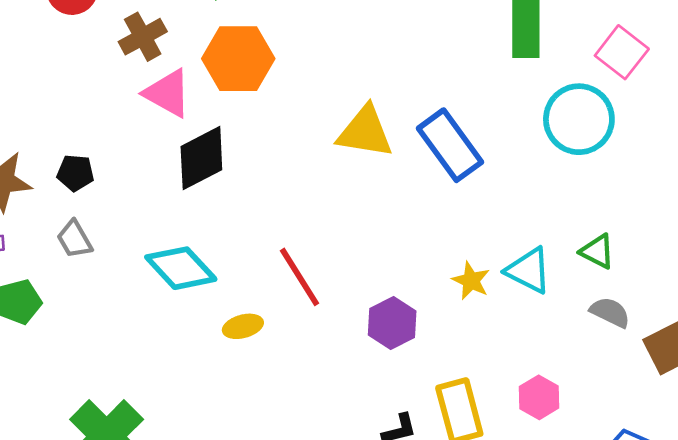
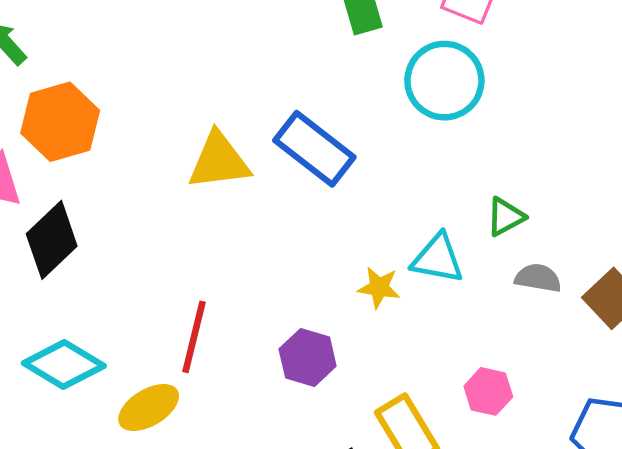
green triangle: (597, 251) -> (505, 217), turned -39
red line: (300, 277) -> (194, 337), turned 62
yellow ellipse: (243, 326) -> (149, 408), size x1.4

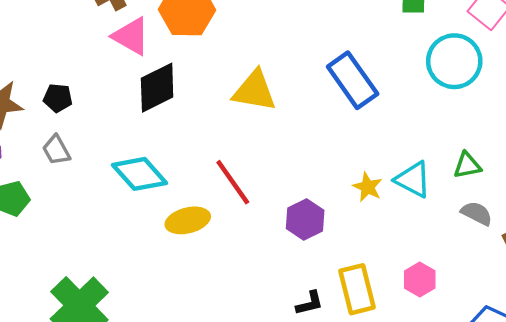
yellow triangle: (219, 161) -> (254, 91), moved
red line: (194, 337) -> (233, 182), turned -66

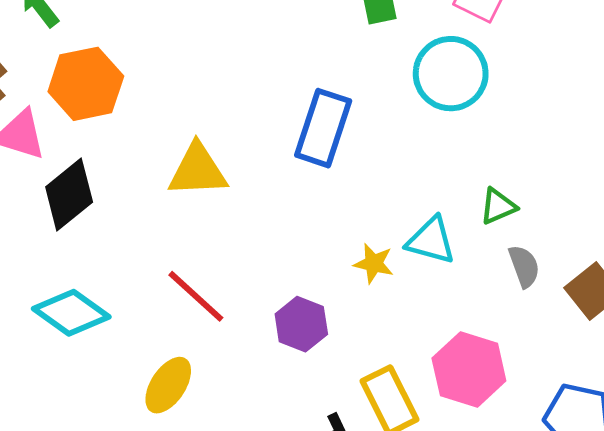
blue rectangle: (353, 80) -> (323, 128), turned 66
gray semicircle: (477, 213) -> (524, 266), turned 56
yellow ellipse: (188, 220) -> (168, 385), moved, turned -30
pink hexagon: (420, 280) -> (469, 369), size x1.6

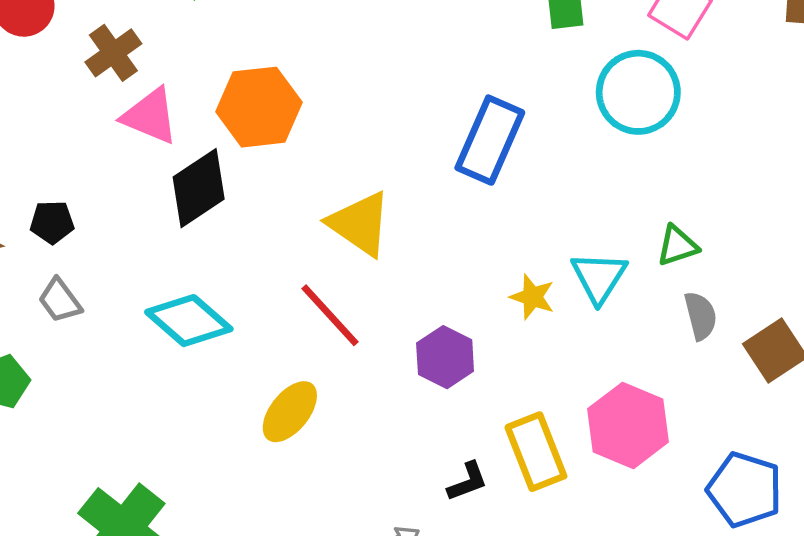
orange hexagon: (86, 84) -> (259, 107), moved
yellow triangle: (198, 170) -> (360, 224), moved, turned 32
cyan triangle: (431, 241) -> (599, 277), turned 42

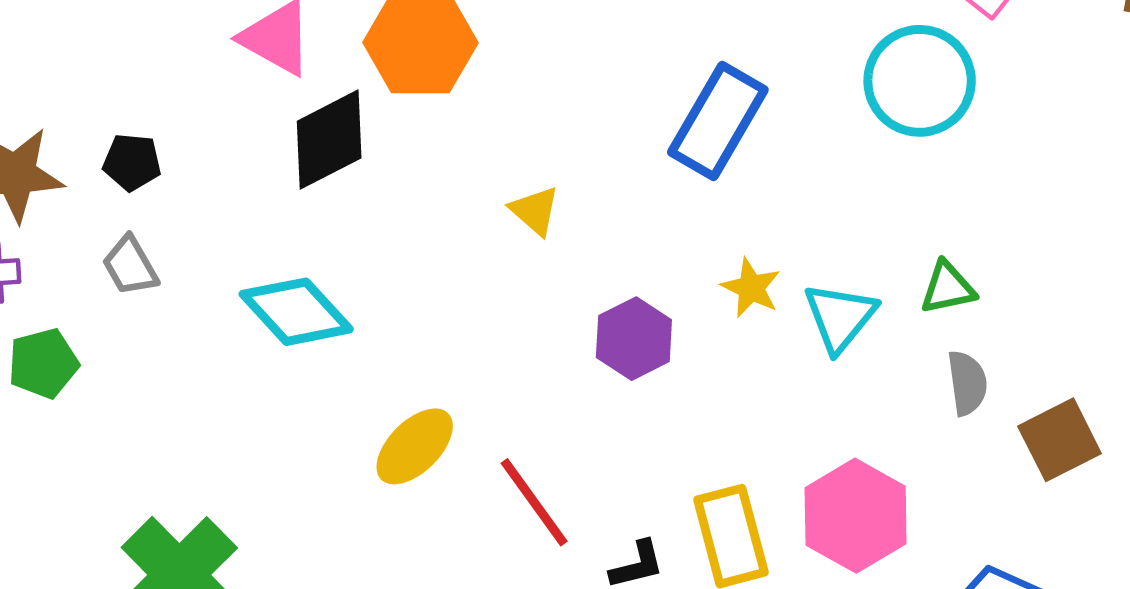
yellow triangle: (360, 224) -> (535, 211), size x0.6
yellow star: (532, 297) -> (751, 288), moved
red line: (330, 315) -> (534, 502), moved
purple hexagon: (445, 357) -> (634, 339), moved

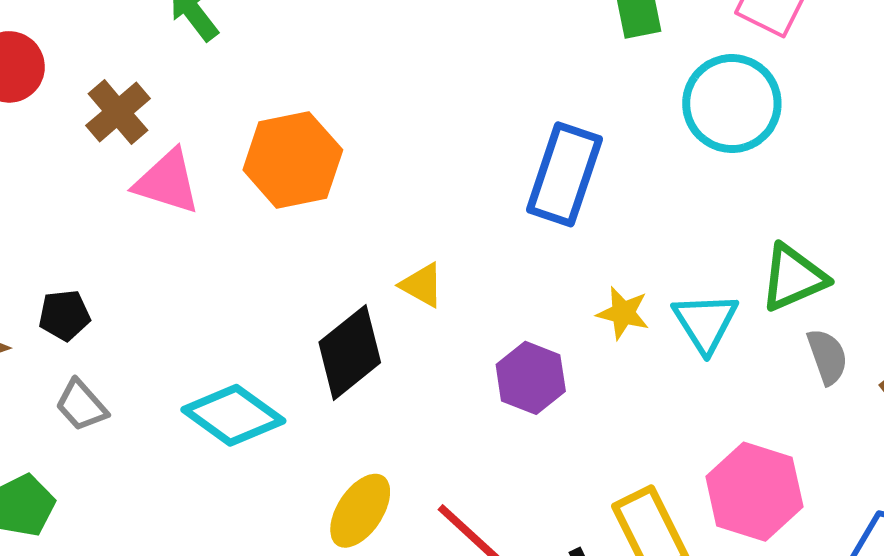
black diamond: (329, 140) -> (350, 352), moved
green triangle: (948, 288) -> (793, 278), size x1.4

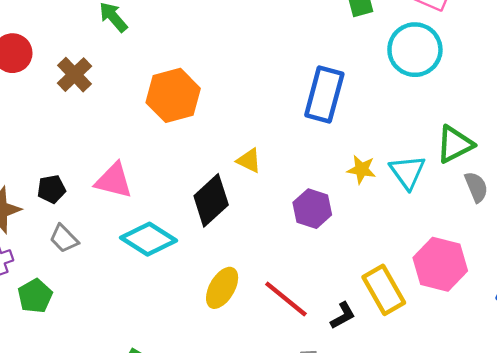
pink triangle: (167, 182) -> (114, 180), moved

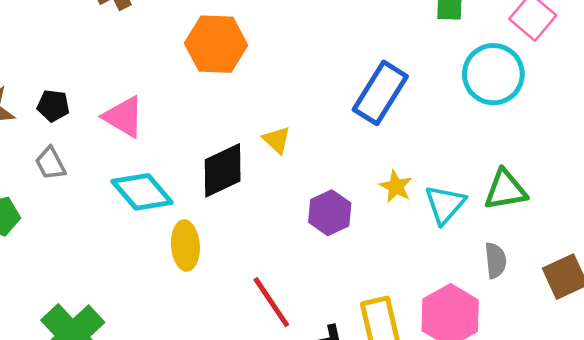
gray semicircle: (476, 187) -> (495, 260), moved
yellow ellipse: (222, 288) -> (185, 245), moved, turned -51

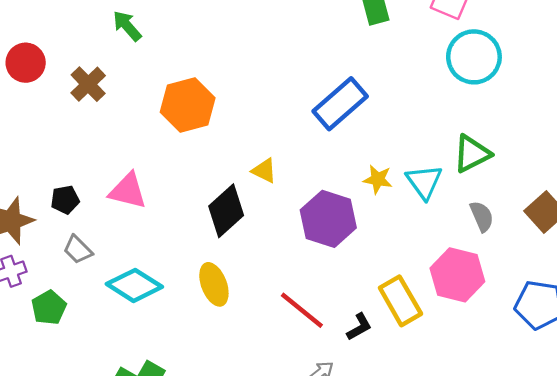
cyan circle: (493, 74) -> (474, 57), moved
blue rectangle: (380, 93) -> (340, 104), turned 34
cyan diamond: (142, 192) -> (134, 285), moved
purple hexagon: (330, 213) -> (328, 219), size x1.4

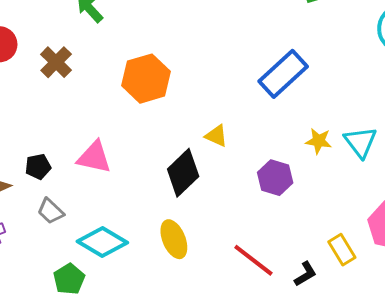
purple hexagon: (328, 219) -> (275, 178), size x0.7
yellow rectangle: (400, 301) -> (342, 250), size x0.7
green pentagon: (49, 308) -> (69, 279), moved

